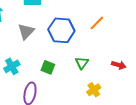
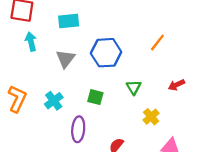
orange line: (97, 23) -> (157, 42), moved
red arrow: (119, 65) -> (176, 85), turned 144

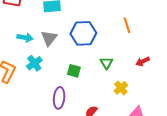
cyan arrow: (31, 42) -> (25, 38), moved, turned 112
orange line: (157, 42) -> (127, 25), turned -56
cyan cross: (54, 101) -> (34, 63), moved

